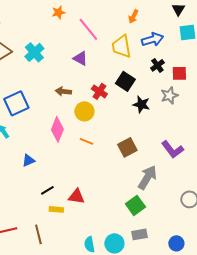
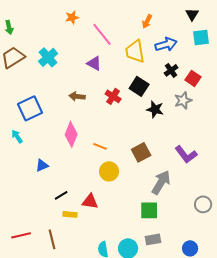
red square: (179, 73) -> (193, 78), turned 35
yellow circle: (84, 111) -> (109, 171), moved
green square: (135, 205) -> (149, 210), turned 36

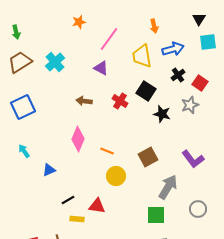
orange arrow: (147, 21) -> (154, 26), turned -40
pink line: (102, 34) -> (109, 39), turned 75
blue square: (30, 108) -> (23, 107), moved
cyan arrow: (17, 136) -> (24, 151), moved
gray circle: (203, 204) -> (198, 209), moved

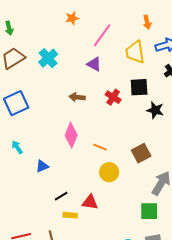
black square: (146, 91) -> (139, 87), turned -36

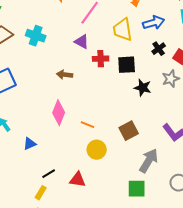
cyan cross: (48, 58) -> (36, 36), turned -30
red cross: (113, 97) -> (101, 59), moved, turned -35
yellow rectangle: (70, 215) -> (41, 193), moved, turned -64

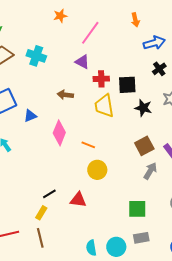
yellow trapezoid: (123, 30) -> (104, 106), moved
brown square: (129, 131) -> (144, 146), moved
blue triangle: (30, 144) -> (30, 116), moved
gray arrow: (149, 161) -> (150, 171), moved, size x0.7

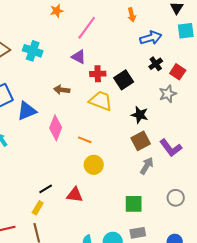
black square: (127, 85) -> (124, 80), turned -30
yellow trapezoid: (104, 106) -> (101, 101), turned 120
black star: (143, 108) -> (140, 115), moved
blue triangle: (30, 116) -> (27, 111), size x1.5

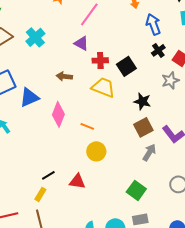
blue arrow: (151, 38) -> (153, 24), turned -95
cyan cross: (33, 51) -> (35, 37), turned 30
green square: (134, 204) -> (136, 190), turned 36

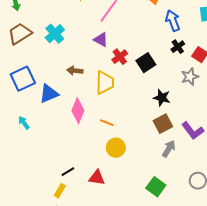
red cross: (100, 60) -> (120, 57), turned -35
brown arrow: (64, 76) -> (75, 71), moved
yellow trapezoid: (103, 87) -> (105, 83), moved, turned 70

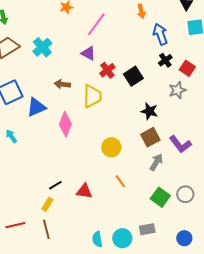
orange line: (107, 123) -> (120, 181), moved, turned 32
yellow circle: (116, 148) -> (111, 147), moved
green square: (156, 187) -> (160, 197), moved

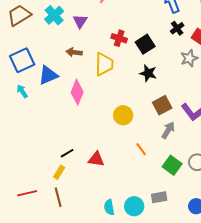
purple triangle: (88, 53) -> (80, 21), moved, turned 35
red cross: (107, 70) -> (119, 38), turned -35
black star: (149, 111) -> (148, 73), moved
cyan arrow: (11, 136) -> (22, 91), moved
orange line: (120, 181) -> (141, 149), moved

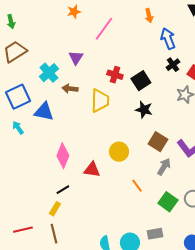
cyan cross: (54, 15) -> (49, 73), moved
blue triangle: (48, 75) -> (44, 112), turned 35
pink diamond: (77, 92) -> (63, 156), moved
brown square: (162, 105) -> (158, 142), turned -30
red triangle: (96, 159) -> (92, 170), moved

